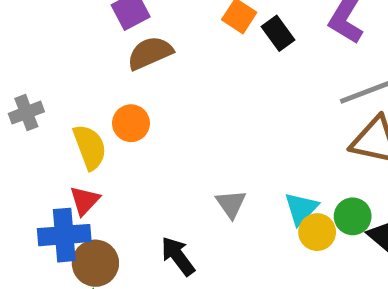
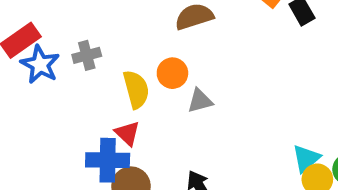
red triangle: (85, 201) -> (127, 133), turned -36
gray triangle: (231, 204) -> (200, 101), moved, turned 44

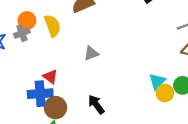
orange circle: (172, 73) -> (27, 20), moved
yellow semicircle: (136, 89) -> (53, 26), moved

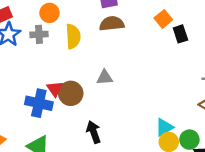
orange circle: (27, 20) -> (49, 13), moved
brown circle: (55, 108) -> (71, 93), moved

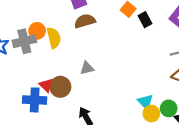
orange circle: (49, 13) -> (37, 31), moved
gray cross: (39, 34) -> (24, 41), size x1.5
cyan triangle: (164, 127) -> (145, 102), turned -35

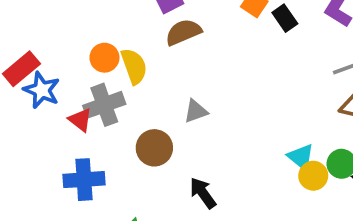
gray cross: (24, 41) -> (104, 105), moved
red triangle: (46, 85) -> (80, 120), moved
blue cross: (35, 100) -> (84, 180), moved

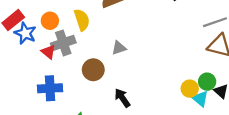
orange circle: (104, 58) -> (50, 21), moved
cyan triangle: (301, 157) -> (200, 99), moved

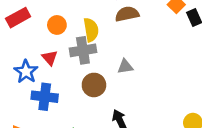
blue star: (25, 33) -> (26, 72), moved
gray cross: (63, 43) -> (83, 50), moved

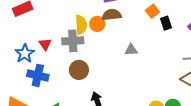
orange circle: (57, 25) -> (97, 24), moved
gray triangle: (125, 67) -> (131, 50), moved

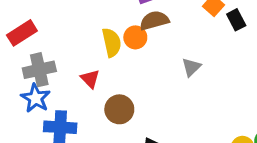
gray cross: (73, 41) -> (39, 70), moved
red triangle: (45, 44) -> (90, 79), moved
gray triangle: (131, 50) -> (191, 67), turned -32

